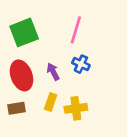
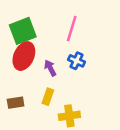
red ellipse: (21, 75) -> (24, 56), moved, turned 44
yellow cross: (76, 108) -> (69, 116), moved

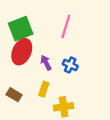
blue cross: (76, 61) -> (70, 65), moved
brown rectangle: (16, 103) -> (14, 95), turned 40

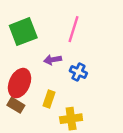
red ellipse: (22, 52) -> (20, 83), moved
purple arrow: (46, 63) -> (53, 60), moved, turned -72

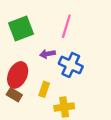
blue cross: (78, 72) -> (71, 65), size x1.5

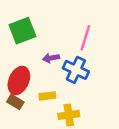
pink line: (66, 26) -> (85, 38), moved
yellow rectangle: (44, 89) -> (47, 96), turned 64

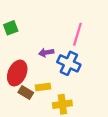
green square: (22, 31) -> (11, 28), moved, size x0.6
brown rectangle: (15, 102) -> (26, 92), moved

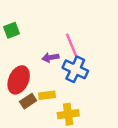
pink line: (77, 34) -> (72, 46), moved, turned -40
brown rectangle: (26, 92) -> (28, 101), turned -64

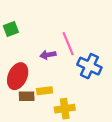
blue cross: (75, 69) -> (89, 66), moved
brown rectangle: (28, 101) -> (27, 96), turned 32

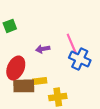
pink line: (68, 44) -> (72, 44), moved
brown rectangle: (27, 96) -> (24, 86), size x1.5

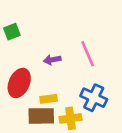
blue cross: (80, 59) -> (94, 98), moved
brown rectangle: (24, 86) -> (41, 116), moved

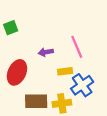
blue cross: (94, 98) -> (82, 85), turned 30
yellow rectangle: (49, 99) -> (65, 71), moved

